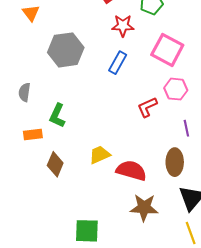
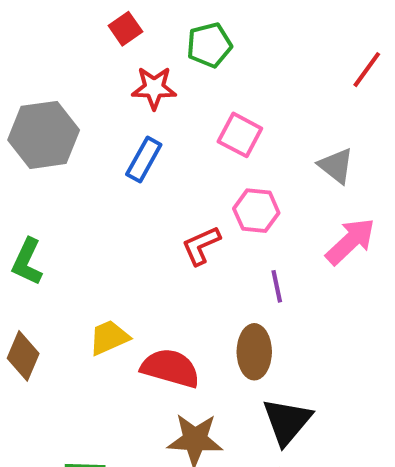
pink square: (167, 50) -> (240, 135), size x0.7

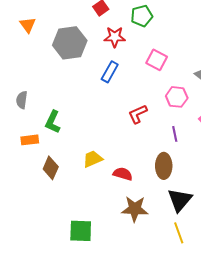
gray hexagon: (44, 135) -> (70, 43), moved
pink hexagon: (256, 211) -> (177, 97), moved
red semicircle: (170, 368) -> (123, 174), size x0.7

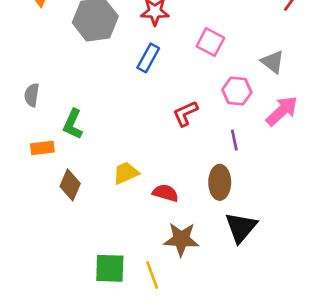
yellow line: (179, 233) -> (152, 275), moved

